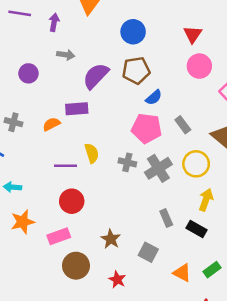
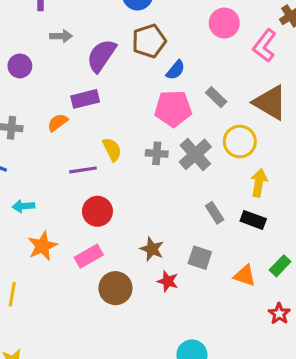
red star: (117, 280) -> (168, 281), moved

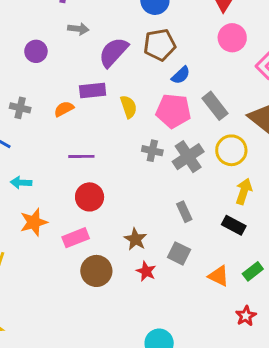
gray rectangle: (216, 97) -> (215, 106), size x1.4
yellow semicircle: (112, 149) -> (129, 107), moved
gray rectangle: (215, 213) -> (184, 212), moved

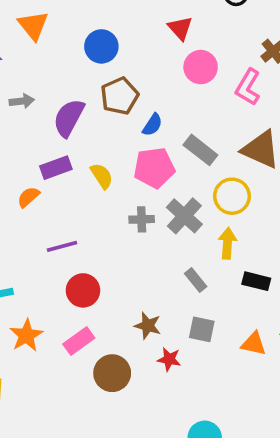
yellow arrow: (244, 191) -> (227, 243), moved

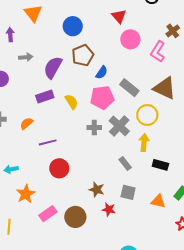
orange semicircle: (28, 197) -> (26, 123), moved
pink rectangle: (79, 341) -> (48, 214), moved

